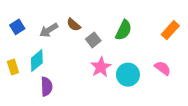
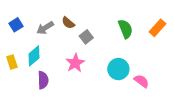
green semicircle: (124, 30) -> (125, 29), moved, turned -48
pink star: (101, 67) -> (75, 63), moved
pink semicircle: (163, 68) -> (142, 81), moved

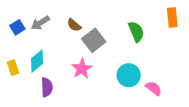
gray arrow: (45, 28) -> (40, 23), moved
orange rectangle: (158, 28) -> (172, 17), moved, turned -48
gray square: (86, 37) -> (94, 40), size x1.5

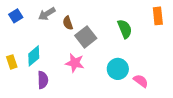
gray arrow: (40, 23) -> (47, 14), moved
brown semicircle: (74, 25) -> (68, 23), turned 32
blue square: (17, 27) -> (16, 16), moved
pink star: (82, 69) -> (75, 63), turned -30

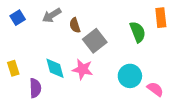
orange rectangle: (158, 16) -> (161, 18), moved
cyan diamond: (34, 56) -> (55, 68), moved, turned -65
purple semicircle: (43, 80) -> (35, 88), moved

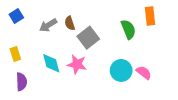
gray arrow: (52, 15) -> (48, 25), moved
yellow rectangle: (13, 68) -> (15, 54), moved
purple semicircle: (35, 88) -> (21, 82), moved
pink semicircle: (155, 89) -> (144, 73), moved

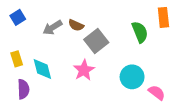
brown semicircle: (70, 23) -> (76, 25), turned -48
cyan diamond: (51, 63) -> (42, 69), moved
pink star: (77, 64) -> (84, 70), turned 30
pink semicircle: (144, 73) -> (157, 93), moved

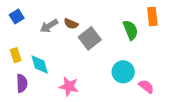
pink star: (84, 70) -> (69, 86), moved, turned -30

